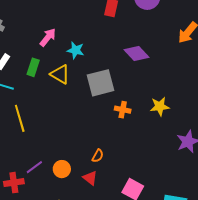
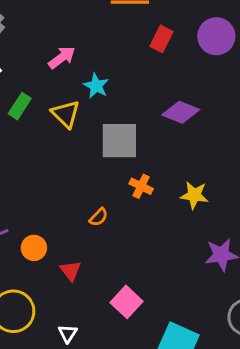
purple diamond: (136, 54) -> (181, 112), turned -40
green rectangle: (33, 67) -> (20, 106), moved
orange semicircle: (98, 156) -> (99, 217), moved

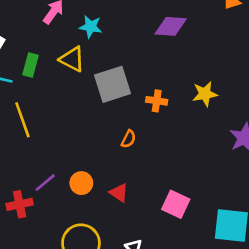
gray square: (119, 141) -> (112, 84), moved

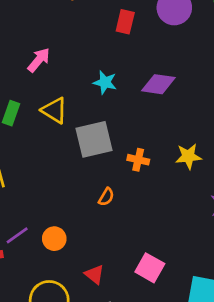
cyan star: (91, 27) -> (105, 82), moved
red triangle: (119, 193) -> (94, 274), moved

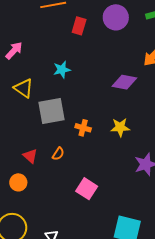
cyan star: (105, 82) -> (62, 70), turned -30
purple diamond: (158, 84) -> (124, 82), moved
pink square: (150, 268) -> (87, 189), moved
red triangle: (94, 274) -> (30, 156), moved

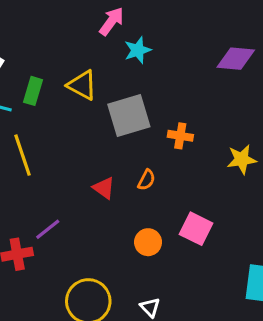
pink arrow: (14, 51) -> (112, 21), moved
yellow star: (120, 127) -> (242, 159), moved
orange circle: (18, 182) -> (148, 242), moved

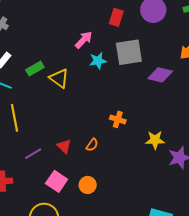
green rectangle: (33, 91) -> (35, 69), moved, turned 36
gray square: (129, 115) -> (129, 52), moved
purple line: (48, 229) -> (33, 154), moved
pink square: (196, 229) -> (57, 181), moved

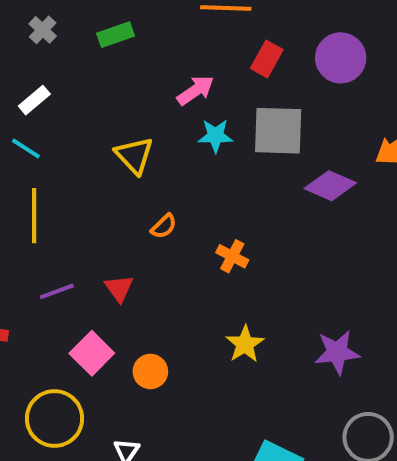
green rectangle: (35, 69) -> (116, 35), moved
yellow star: (155, 140) -> (245, 344), moved, turned 30
orange semicircle: (92, 145) -> (164, 226), moved

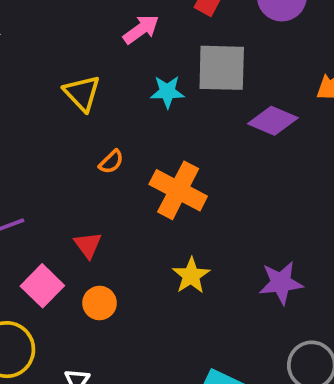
cyan star: (215, 136) -> (167, 92), moved
orange cross: (232, 256) -> (178, 190), size x1.8
red triangle: (119, 288) -> (88, 245), moved

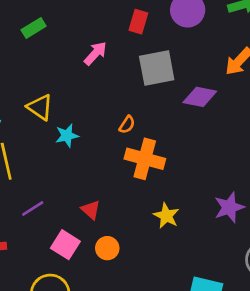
cyan star: (167, 92) -> (67, 136), moved
yellow triangle: (82, 93) -> (40, 107), moved
orange semicircle: (111, 162) -> (127, 125), moved

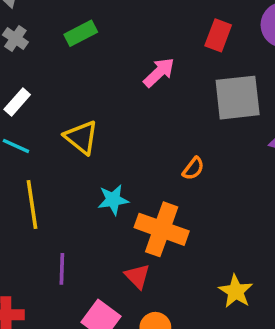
cyan star: (67, 136) -> (113, 200), moved
orange cross: (145, 159) -> (162, 229), moved
purple line: (33, 209) -> (62, 269), turned -60

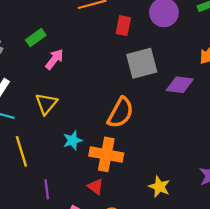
pink arrow: (159, 72) -> (54, 59), moved
yellow triangle: (81, 137) -> (46, 104), turned 40
orange semicircle: (193, 169) -> (120, 113), size x2.0

